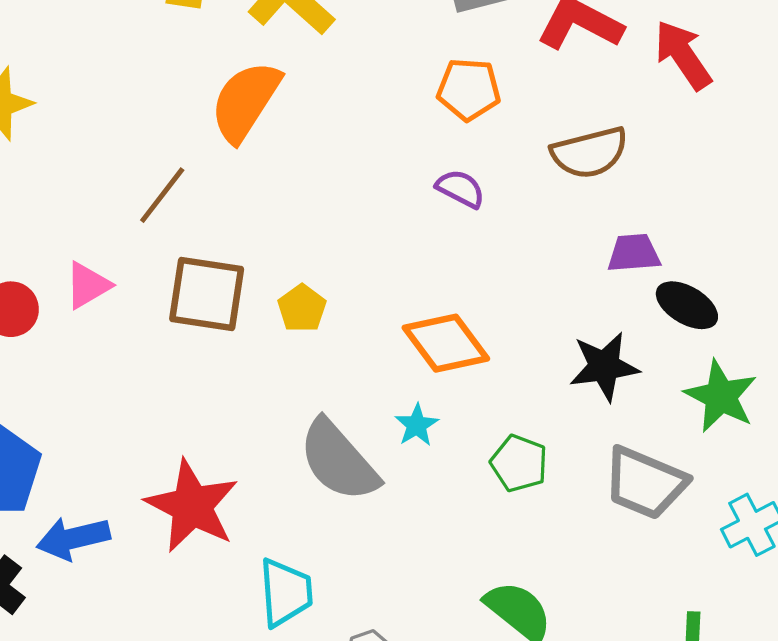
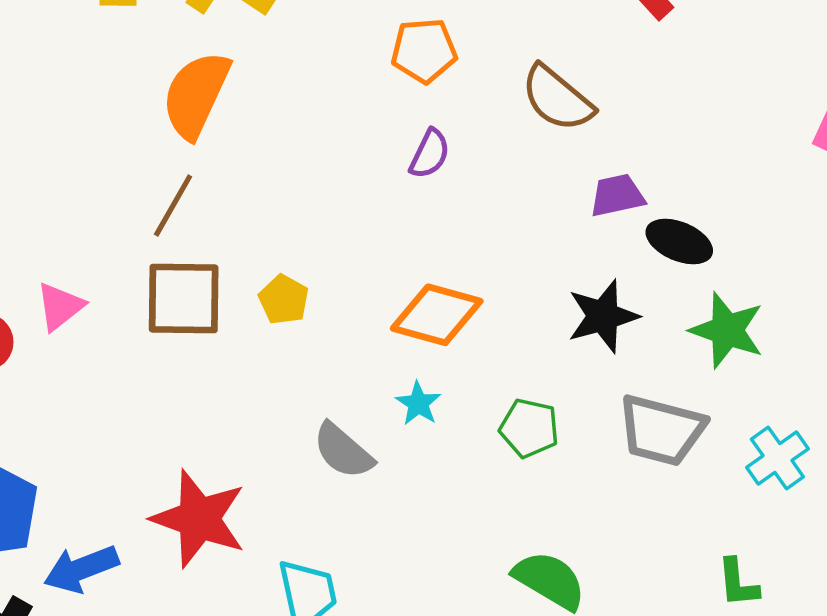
brown semicircle: (590, 153) -> (557, 98), turned 62
purple semicircle: (460, 189) -> (430, 154), turned 96
brown line: (162, 195) -> (173, 205), moved
orange diamond: (446, 343) -> (437, 315), turned -30
gray semicircle: (339, 461) -> (343, 451), size x0.7

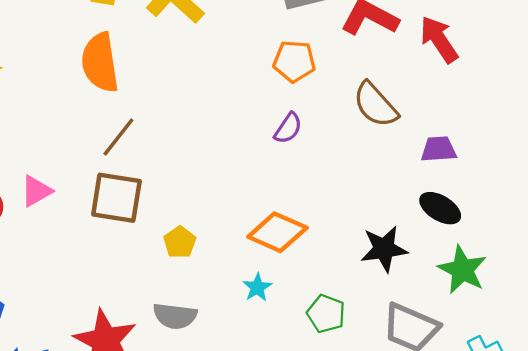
orange semicircle: (196, 95) -> (100, 63), moved, turned -42
purple trapezoid: (617, 195) -> (439, 149), moved
yellow pentagon: (284, 300) -> (180, 242), moved
gray semicircle: (343, 451) -> (175, 316), moved, turned -42

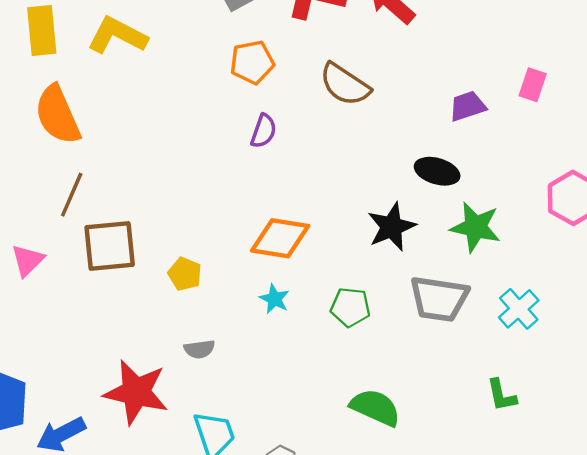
brown line: (118, 137) -> (72, 195), moved
purple trapezoid: (439, 149) -> (468, 106), moved
gray semicircle: (175, 316) -> (199, 349), size x0.7

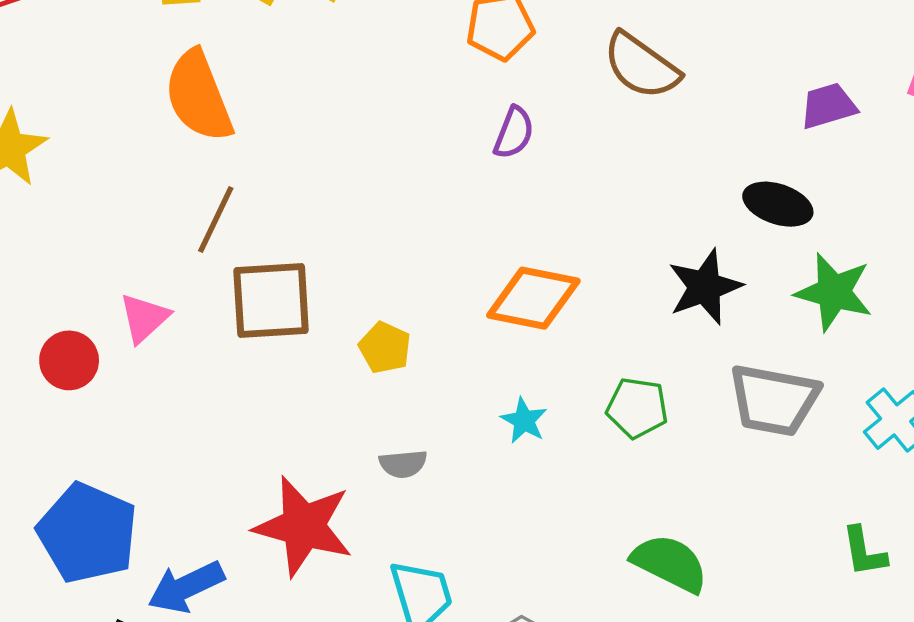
cyan star: (274, 299) -> (524, 421), moved

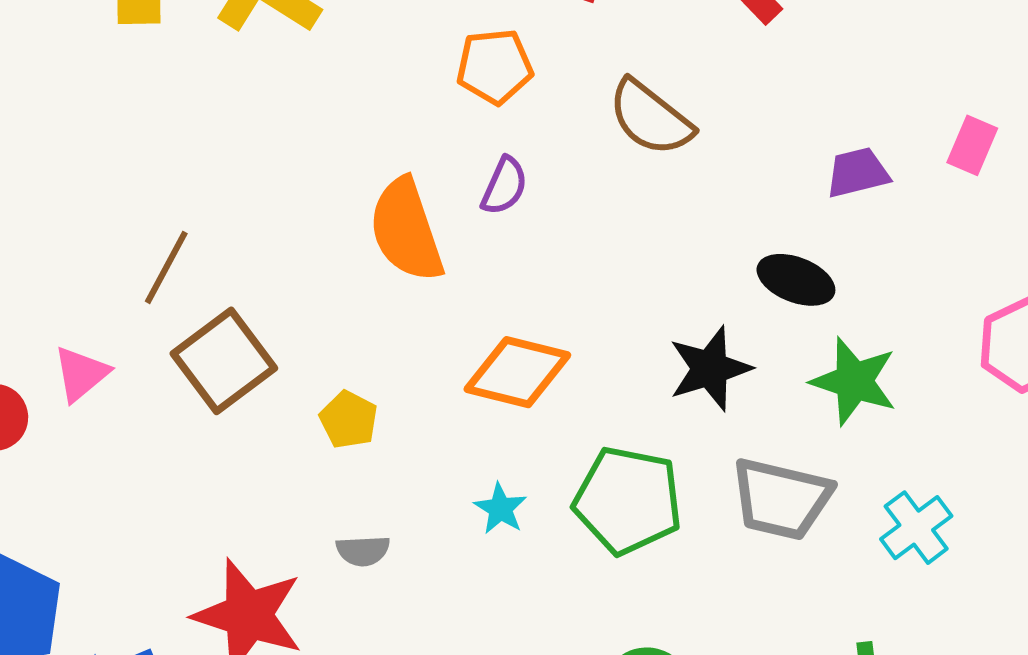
orange semicircle: (199, 96) -> (406, 230), moved
brown square: (271, 300) -> (224, 361), turned -36
green pentagon: (637, 408) -> (628, 500), size x1.6

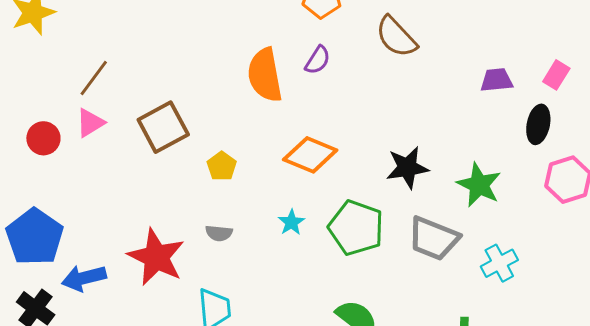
brown line: (166, 267) -> (94, 78), moved
black ellipse: (796, 280) -> (538, 124), moved, turned 72

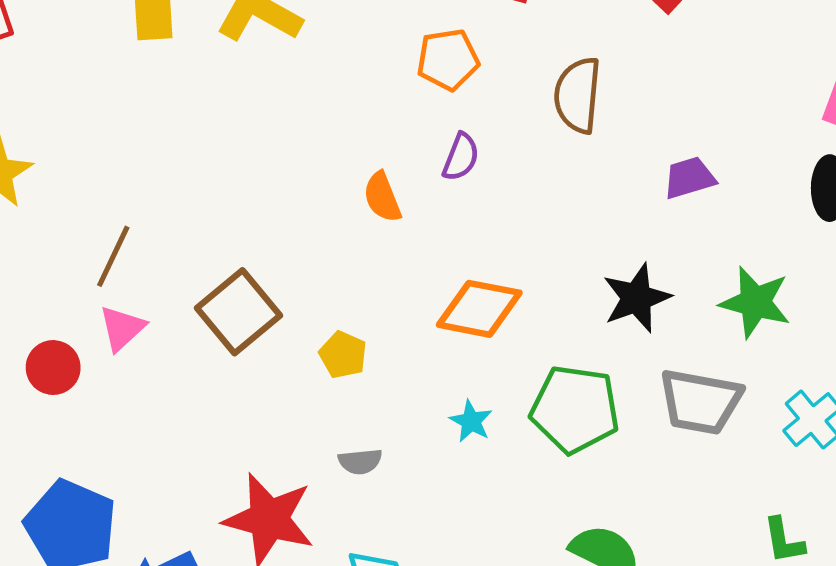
brown semicircle: (396, 37) -> (578, 95), turned 60
orange semicircle: (265, 75) -> (382, 197), size x0.6
purple trapezoid: (497, 80) -> (689, 178), moved

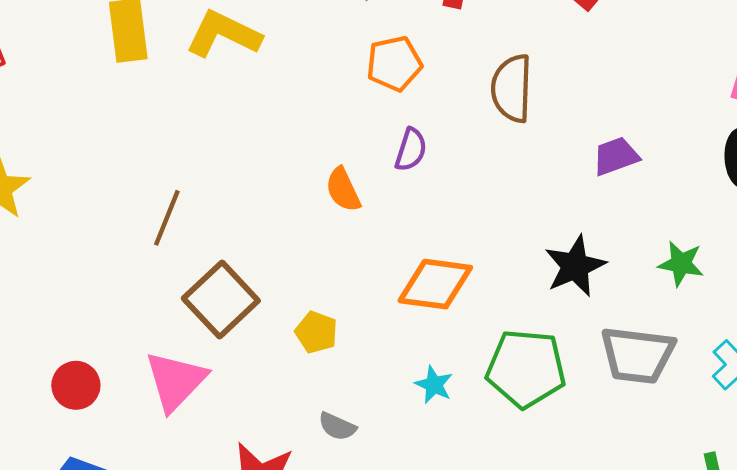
brown line: (113, 256) -> (167, 218), moved
green star: (755, 302) -> (681, 264), size x0.7
pink triangle: (122, 328) -> (176, 381), moved, size x1.5
red circle: (53, 368) -> (76, 385), moved
gray semicircle: (360, 461) -> (337, 426), turned 33

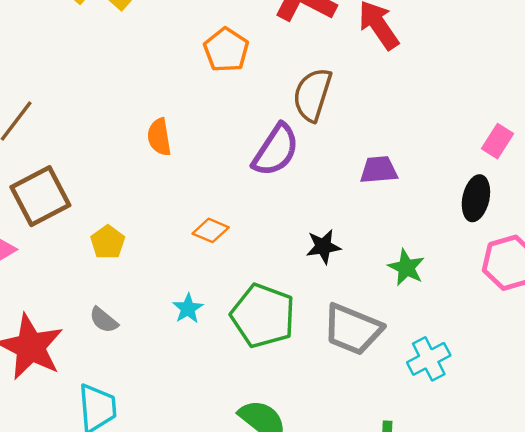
orange pentagon: (394, 64) -> (226, 50), turned 30
purple semicircle: (411, 150) -> (276, 150), moved, size x1.6
black star: (575, 266) -> (323, 247), size x0.7
orange diamond: (435, 284) -> (211, 230), size x0.6

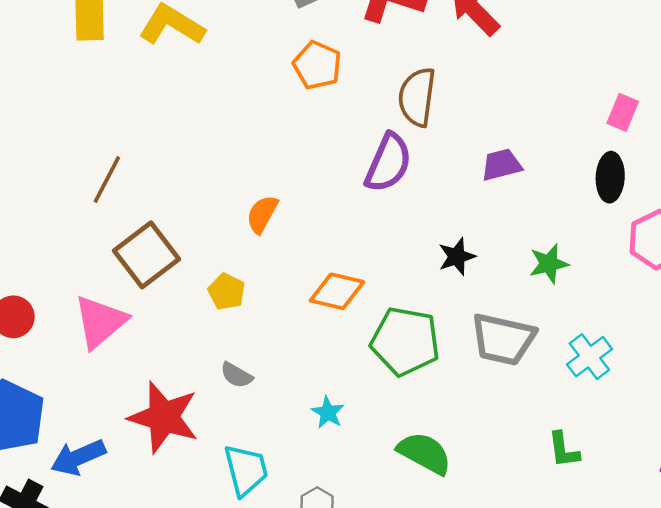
orange semicircle: (159, 137) -> (262, 214), moved, turned 48
orange diamond: (211, 230) -> (337, 291), moved, size x1.4
green star: (406, 268) -> (549, 264), turned -30
cyan star: (188, 308) -> (328, 412), moved

